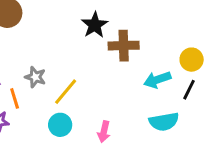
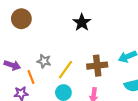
brown cross: (124, 46) -> (97, 66), moved

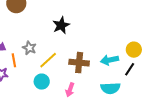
black star: (82, 22) -> (61, 25), moved

